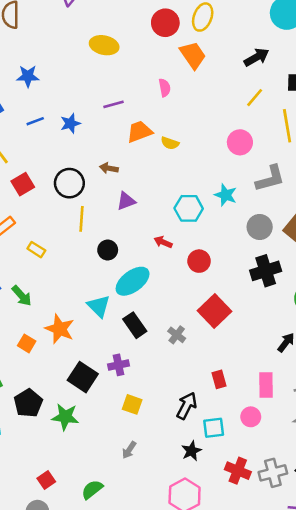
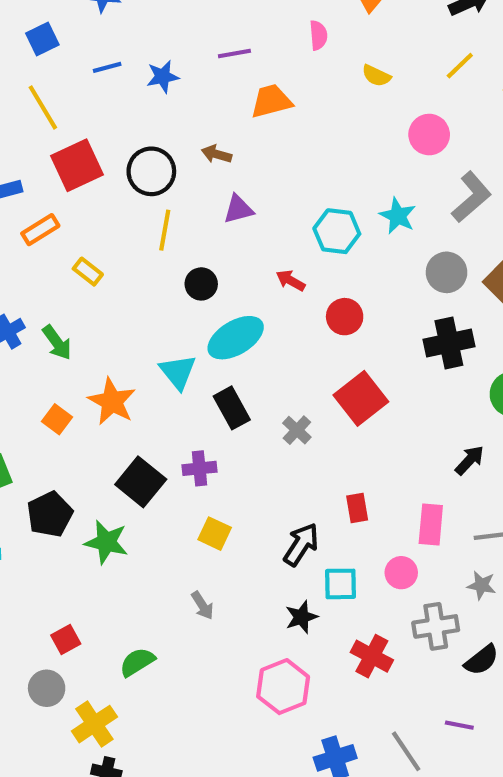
yellow semicircle: (170, 143) -> (376, 76), moved
gray L-shape: (270, 178) -> (471, 197), turned -32
red square: (23, 184) -> (77, 165), size x1.4
gray arrow: (129, 450) -> (202, 605), turned -72
gray cross: (273, 473) -> (436, 626), moved

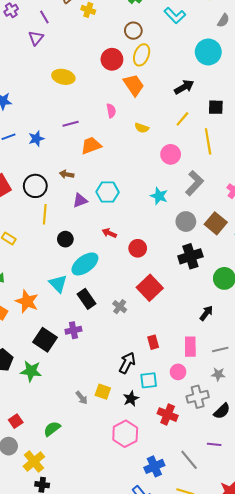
cyan hexagon: (337, 231) -> (107, 192), moved
yellow square: (215, 534) -> (103, 392), moved

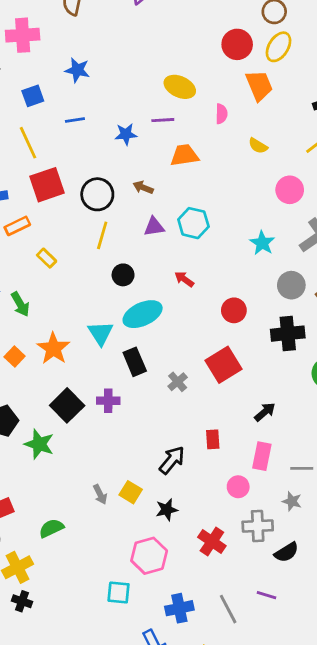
yellow ellipse: (63, 77) -> (180, 87), moved
blue star: (36, 139) -> (126, 134), moved
red circle: (138, 248) -> (234, 310), moved
black arrow: (206, 313) -> (265, 412), moved
cyan square: (149, 380) -> (119, 592), moved

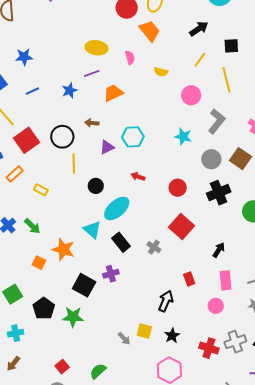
gray cross: (258, 526) -> (235, 342), moved

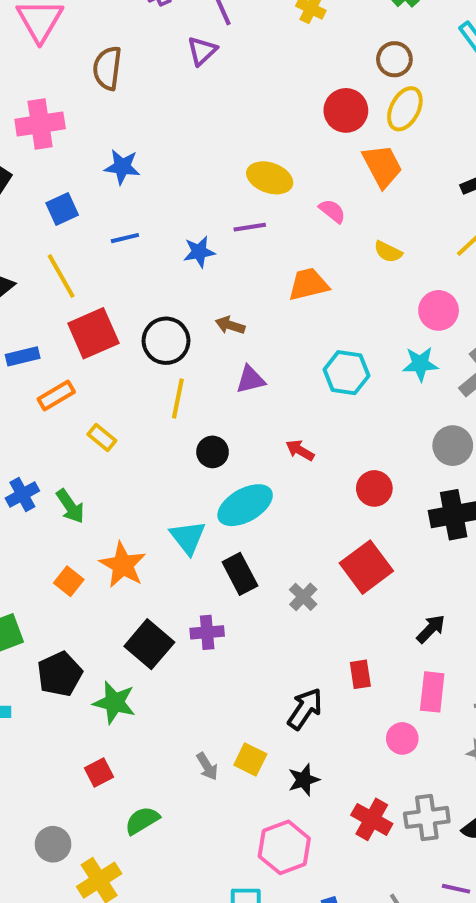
pink semicircle: (130, 58) -> (332, 211), turned -48
orange trapezoid: (113, 93) -> (308, 284), moved
cyan hexagon: (133, 137) -> (346, 373), moved
cyan star: (183, 137) -> (420, 364), moved, turned -30
red square: (62, 367) -> (99, 773), moved

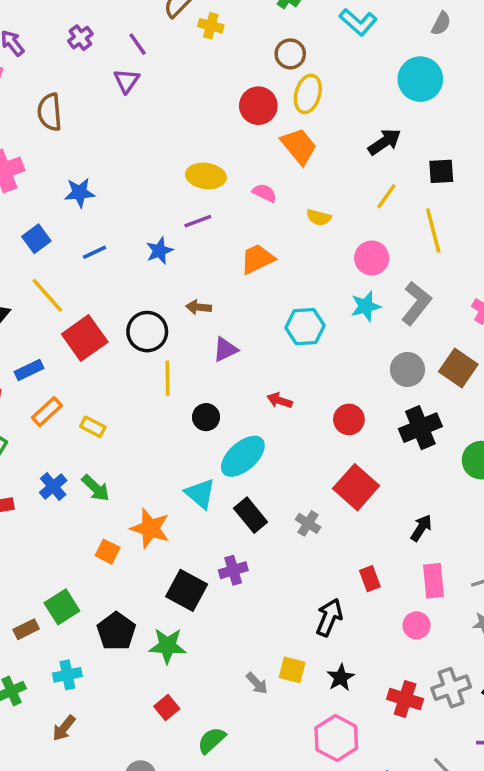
orange rectangle: (56, 395) -> (47, 412), moved
yellow rectangle: (102, 437) -> (93, 427), moved

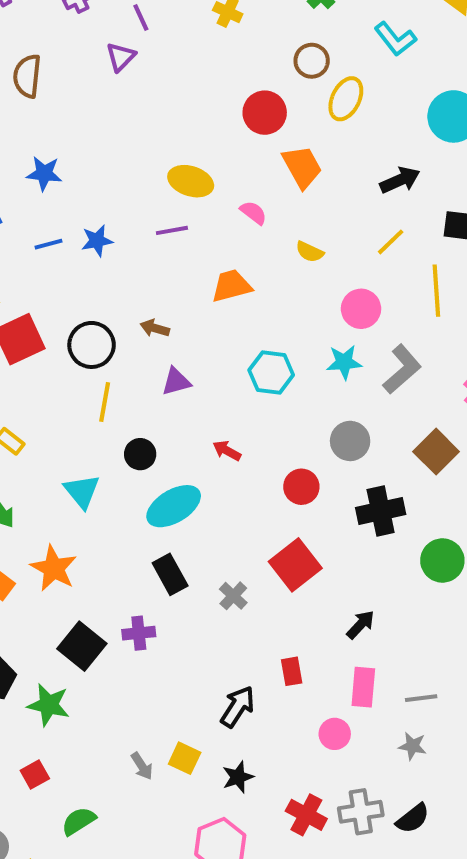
yellow ellipse: (308, 94) -> (346, 99), moved
blue star: (159, 251) -> (97, 241), moved
gray circle: (407, 369) -> (350, 441), moved
cyan triangle: (200, 494) -> (82, 491), moved

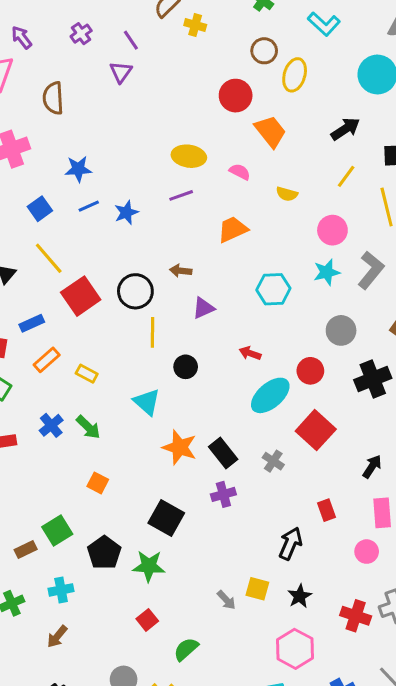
blue line: (49, 244) -> (89, 206), moved
cyan ellipse: (174, 506) -> (270, 395), moved
orange star: (54, 568) -> (180, 447), moved
purple cross: (139, 633) -> (223, 494), moved

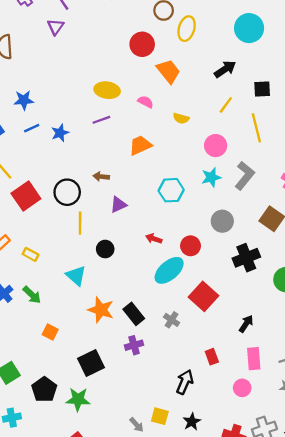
red circle: (310, 371) -> (190, 246), moved
orange square: (98, 483) -> (50, 332), moved
black square: (166, 518) -> (91, 363), turned 35

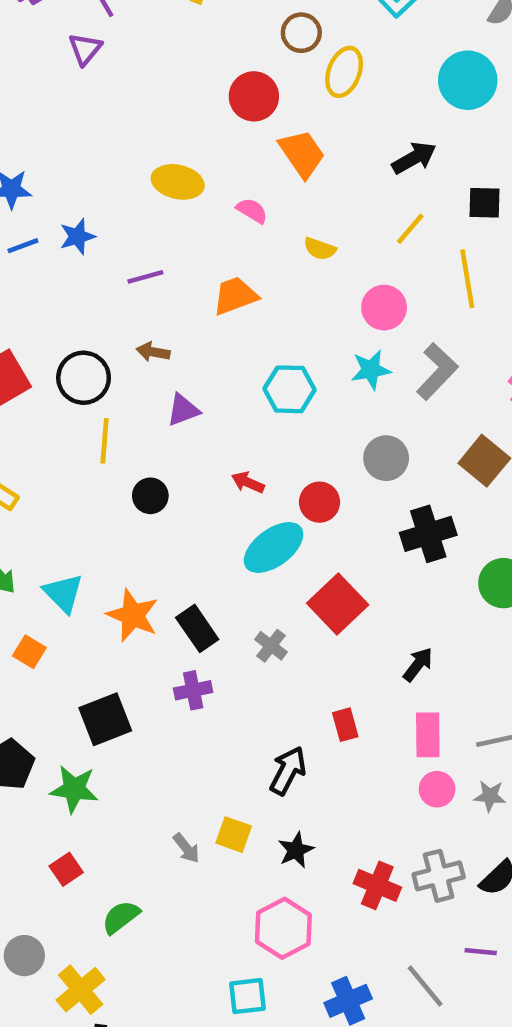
purple line: (101, 120) -> (145, 277), moved
blue star: (60, 133) -> (77, 236), moved
cyan triangle: (76, 276) -> (63, 593), moved
pink circle: (242, 388) -> (437, 789), moved

